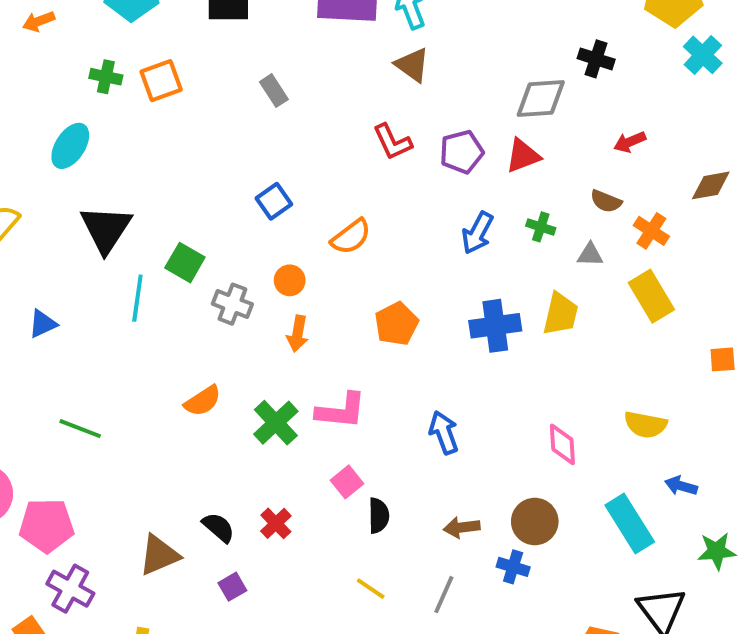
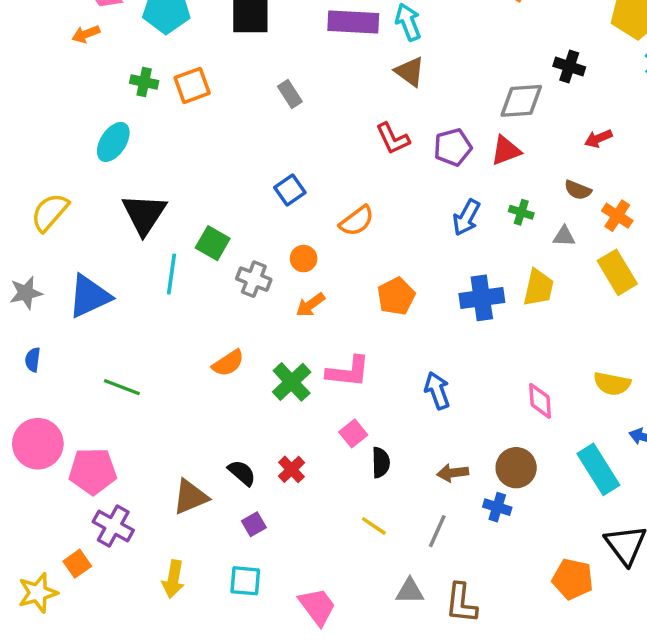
blue triangle: (43, 324) -> (89, 296), size x1.8
orange arrow: (298, 334) -> (310, 305), turned 44

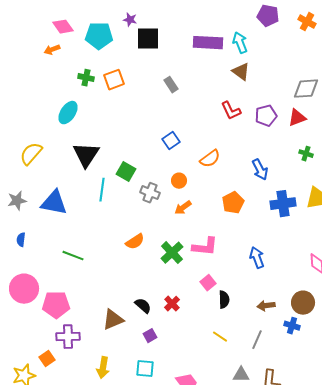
blue arrow: (466, 217) -> (260, 170), moved, turned -55
blue triangle: (89, 296) -> (54, 203), turned 36
purple cross: (113, 526) -> (68, 337), turned -30

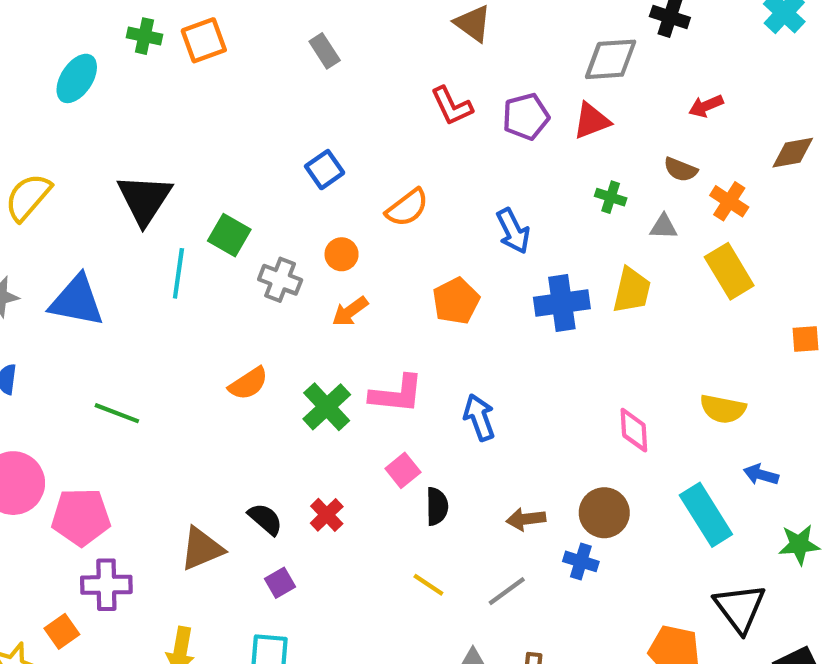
cyan ellipse: (68, 113) -> (77, 78), moved
blue arrow: (257, 258) -> (479, 417), moved
gray line: (257, 340) -> (507, 591), turned 30

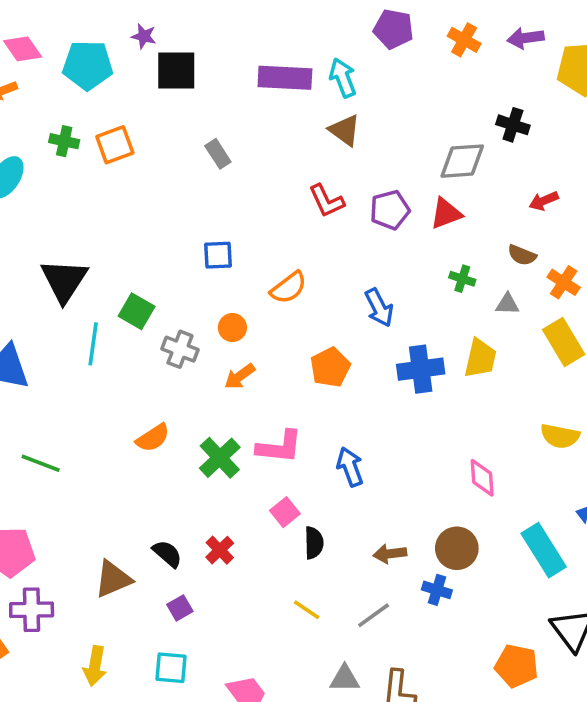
blue square: (325, 170) -> (218, 255), turned 32
yellow semicircle: (723, 409) -> (560, 436), moved

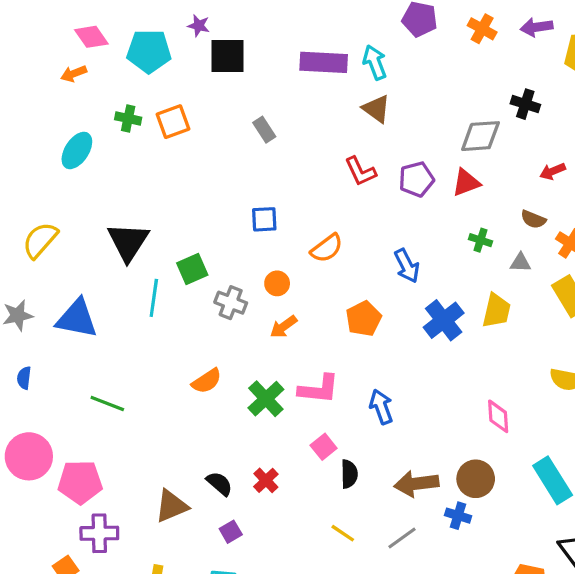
green square: (137, 311) -> (192, 269), turned 36
blue cross: (421, 369) -> (444, 320), turned -30
brown arrow: (390, 554) -> (416, 484), size x1.5

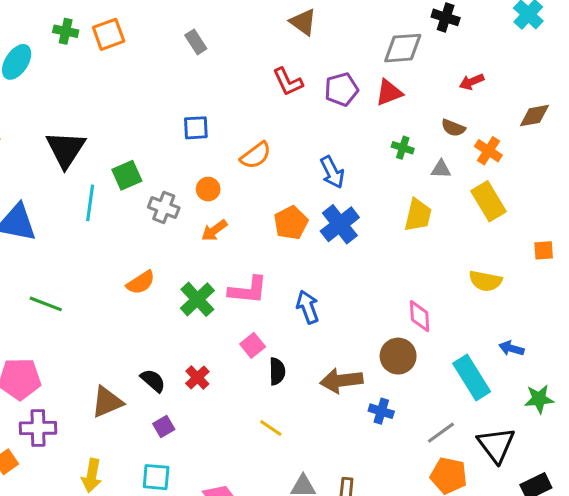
blue cross: (444, 320) -> (340, 224), moved
brown circle: (476, 479) -> (398, 356), moved
gray line: (402, 538) -> (441, 433), moved

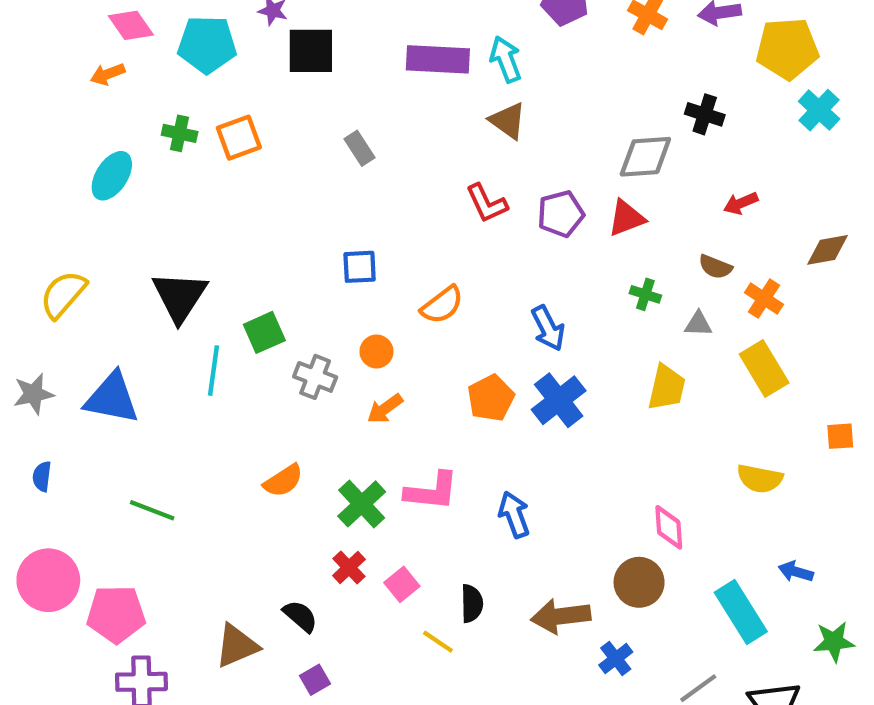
pink square: (253, 345) -> (402, 584), moved
red cross: (197, 377) -> (349, 567), moved
blue cross: (381, 411) -> (616, 659), turned 35
yellow line: (271, 428) -> (438, 642), moved

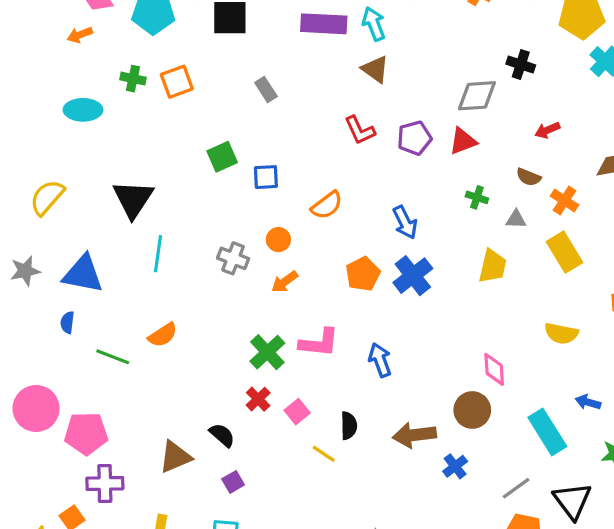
cyan ellipse: (112, 176) -> (83, 110), turned 57
green square: (264, 332) -> (222, 157), moved
blue semicircle: (42, 476) -> (67, 322), moved
orange semicircle: (283, 481) -> (163, 335), moved

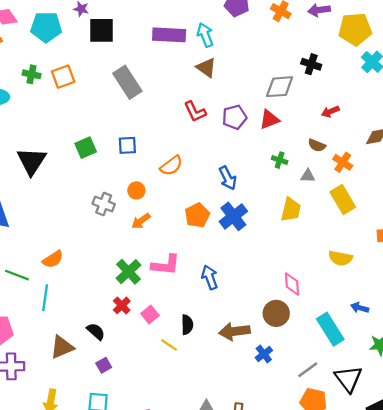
gray rectangle: (266, 90) -> (127, 82), size x1.8
green square: (222, 157) -> (86, 148), moved
cyan line: (158, 254) -> (45, 298), moved

